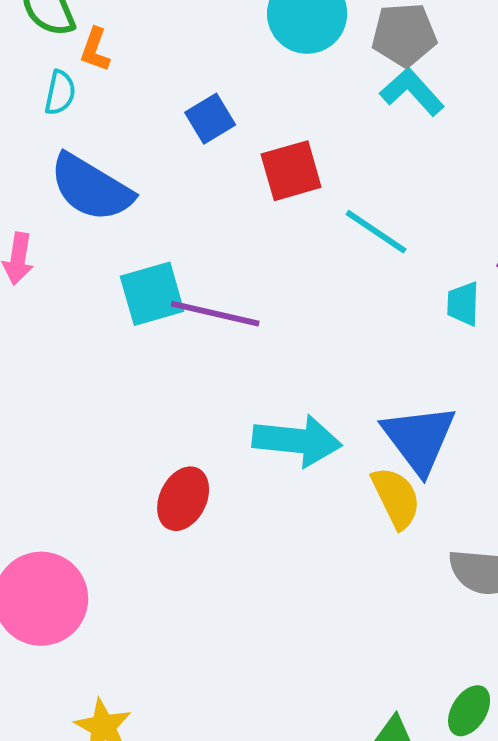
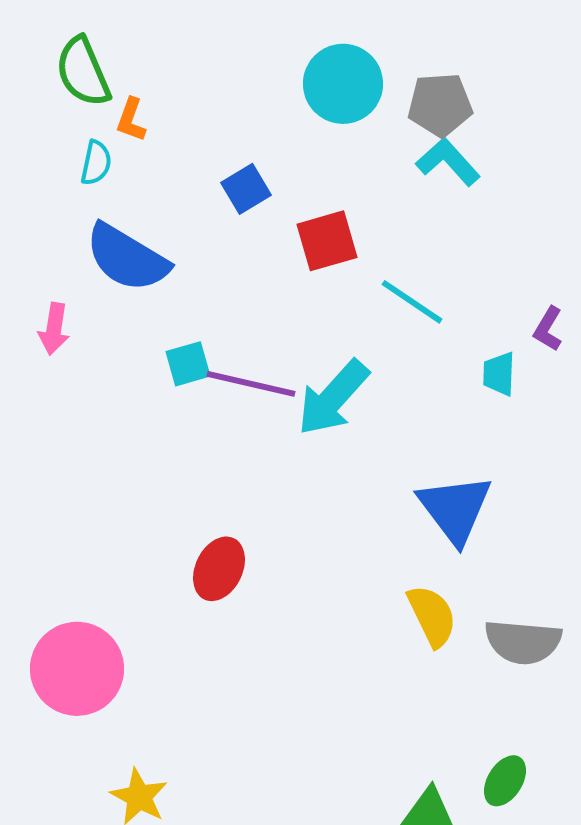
cyan square: (152, 294) -> (188, 364), size x0.7
cyan arrow: (297, 441) -> (333, 398), moved, turned 126
yellow semicircle: (396, 498) -> (432, 616), moved

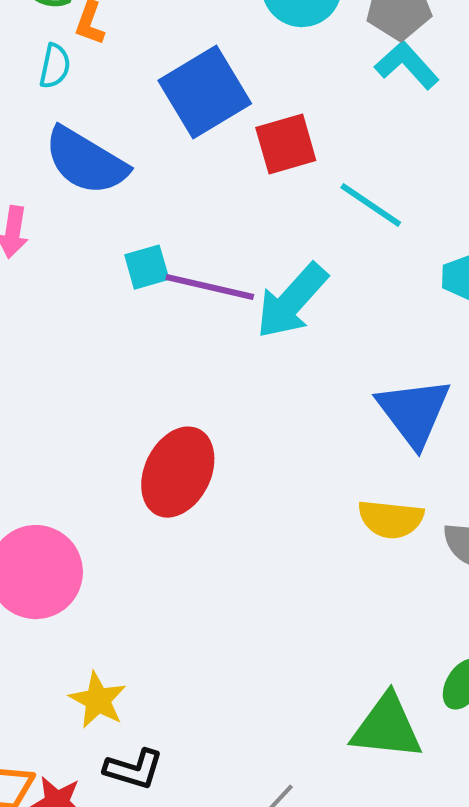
blue square: (246, 189) -> (205, 92), size x1.8
red ellipse: (219, 569) -> (178, 472), size x1.4
yellow semicircle: (432, 616) -> (391, 519), turned 122

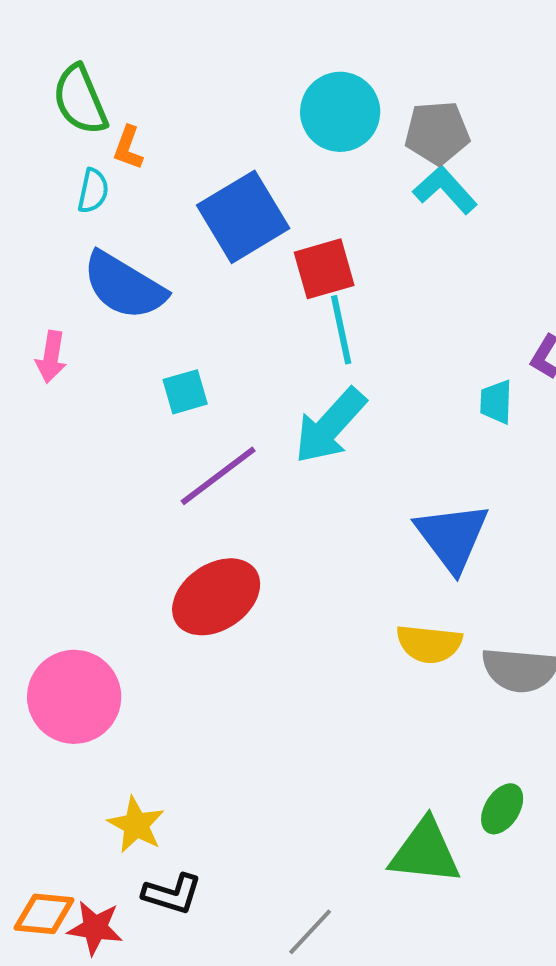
cyan line: (371, 205) -> (341, 330), moved, turned 44
purple line: (210, 287) -> (218, 476), moved, turned -50
red ellipse: (178, 472) -> (216, 597), turned 30

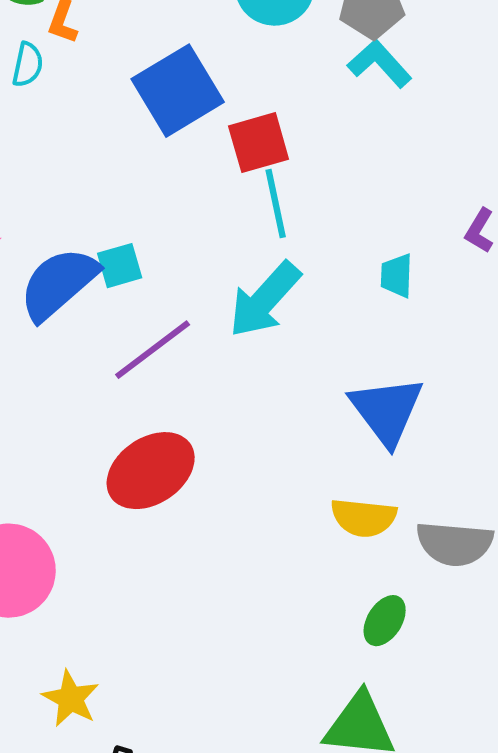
blue semicircle: (124, 286) -> (59, 284), moved, turned 108
cyan trapezoid: (496, 402) -> (397, 276), moved
green ellipse: (502, 809) -> (385, 621), moved

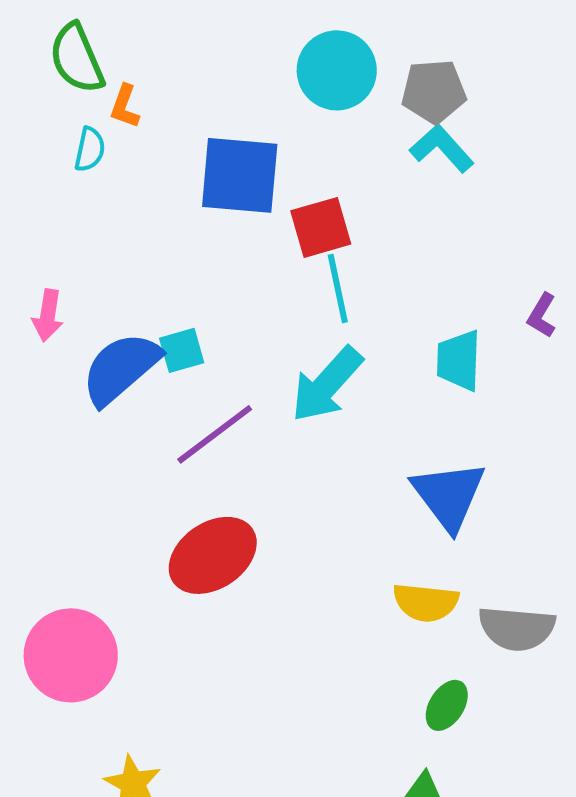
blue square: (178, 91) -> (240, 175), turned 36
cyan trapezoid: (397, 276) -> (459, 360), size x1.4

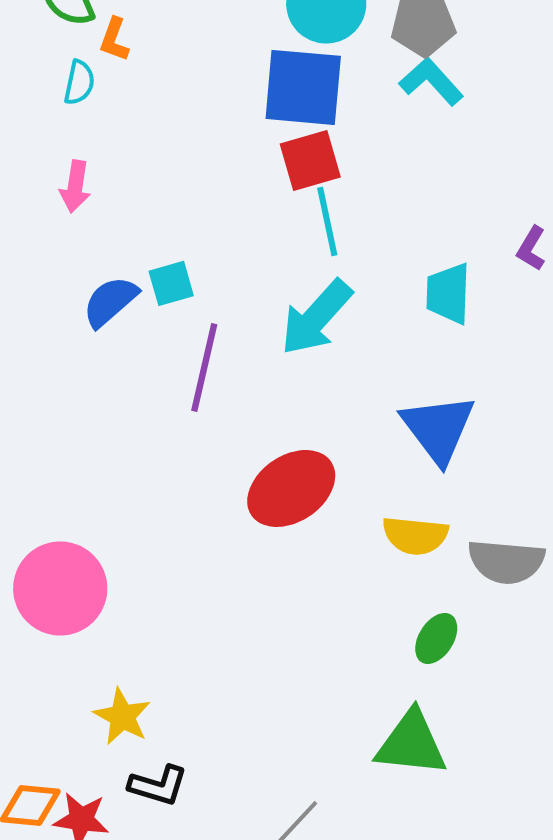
blue square: (240, 175) -> (303, 87), moved
pink arrow: (48, 315) -> (75, 186), moved
blue semicircle: (121, 368) -> (110, 301), size x0.7
purple line: (215, 434) -> (204, 367), turned -40
red ellipse: (213, 555) -> (291, 488), moved

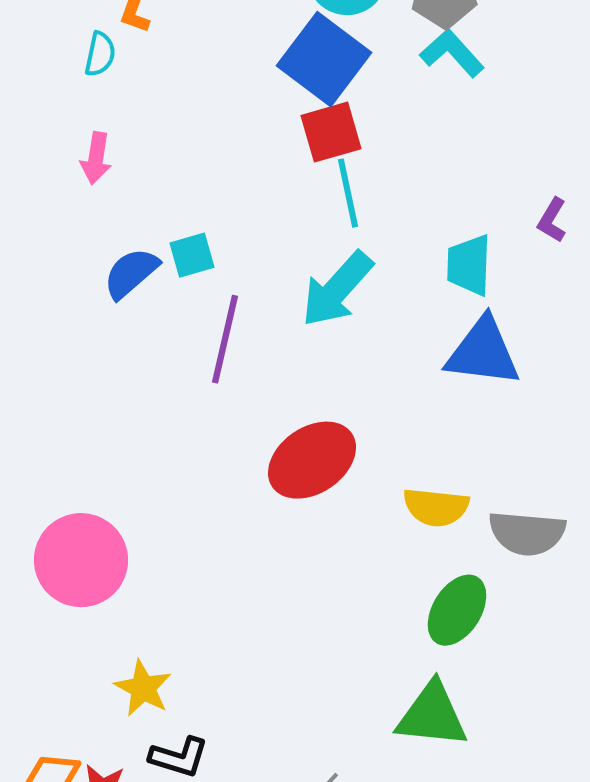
blue square: (303, 87) -> (324, 59), turned 32
blue triangle: (438, 428) -> (483, 352), moved, turned -46
green ellipse: (436, 638) -> (457, 610), size x1.4

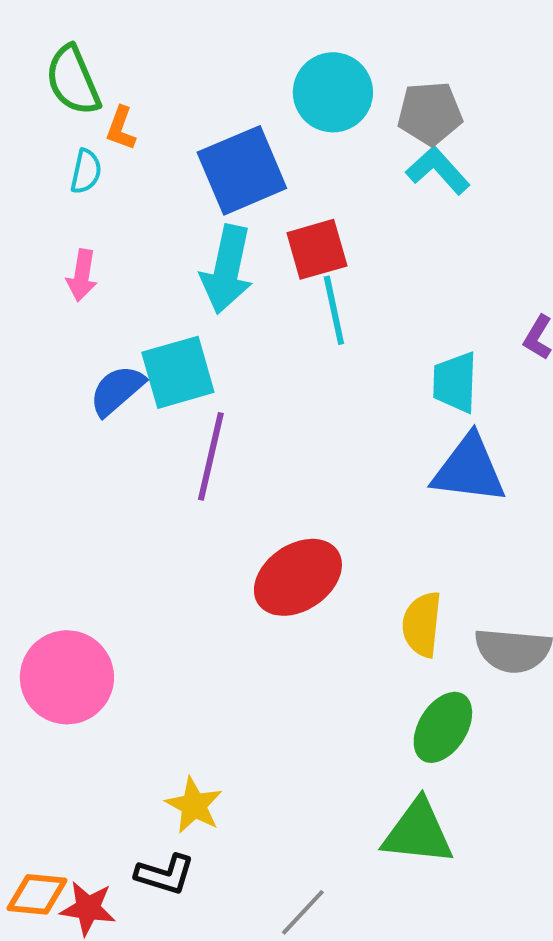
blue square: (324, 59) -> (242, 170), moved, turned 30
cyan square: (192, 255) -> (178, 372), size x1.6
cyan arrow: (337, 289) -> (227, 269), moved, turned -30
yellow semicircle: (436, 507) -> (422, 624), turned 90
yellow star: (143, 688) -> (194, 805), moved

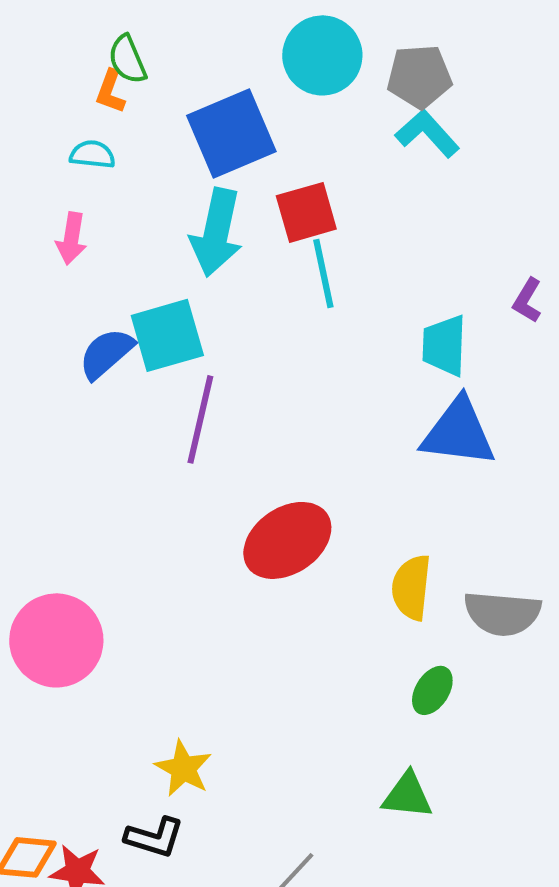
green semicircle: (73, 80) -> (127, 59), moved, size x0.7
cyan semicircle: (86, 171) -> (92, 154), moved, turned -96
green ellipse: (443, 727) -> (432, 690), size x0.7
green triangle: (418, 832) -> (407, 795), size x0.7

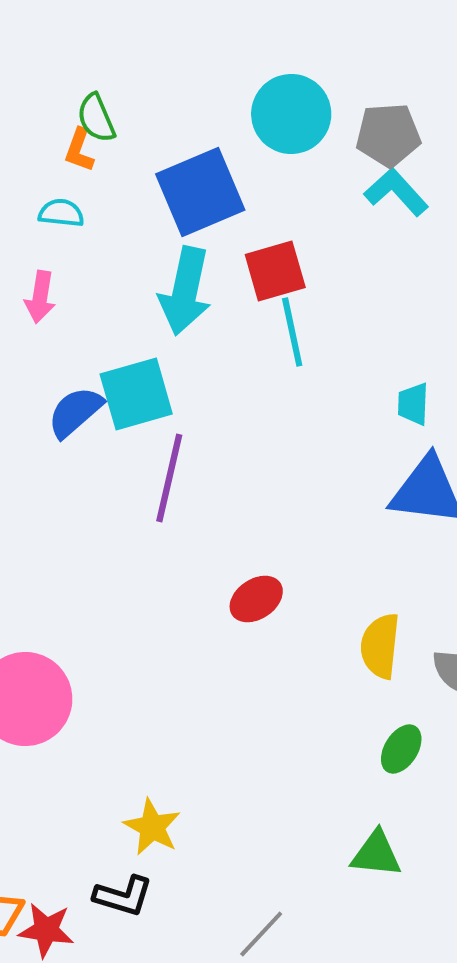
cyan trapezoid: (444, 345) -> (413, 404), size x0.7
red ellipse: (287, 540) -> (256, 599), size x0.6

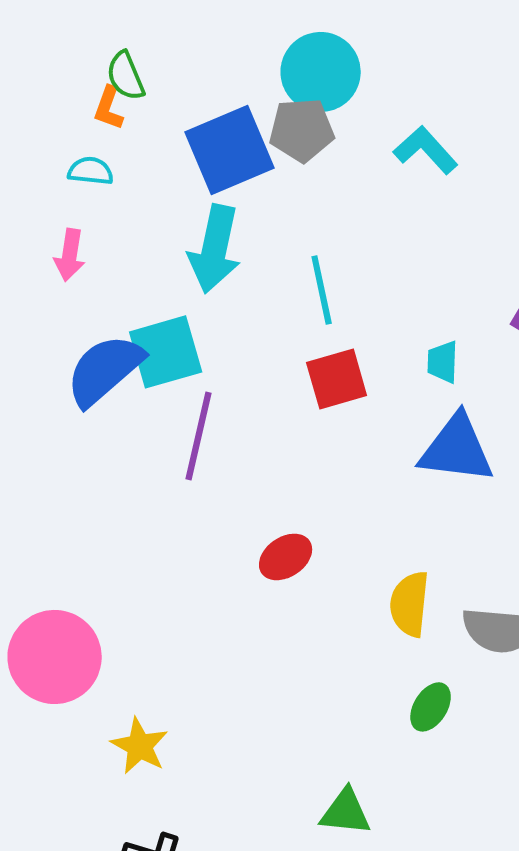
gray pentagon: (388, 135) -> (302, 130), moved
red square: (275, 271) -> (337, 379), moved
blue semicircle: (75, 412) -> (105, 370), size x1.4
yellow star: (152, 827) -> (140, 746), moved
green triangle: (376, 854) -> (346, 812), moved

